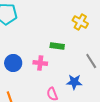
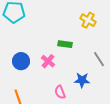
pink cross: (40, 63) -> (48, 61), turned 32

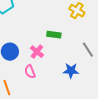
pink semicircle: (60, 92) -> (30, 72), moved

